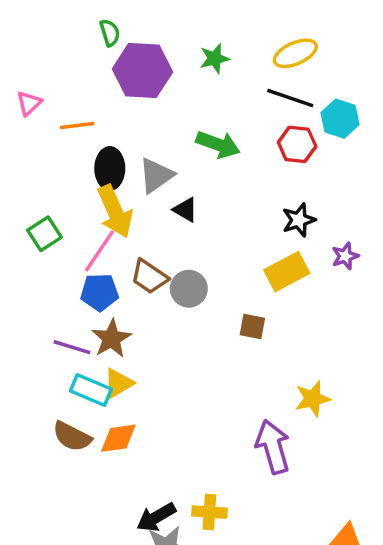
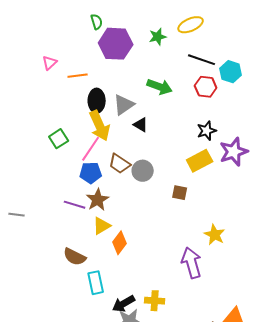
yellow ellipse: (295, 53) -> (191, 25), moved
purple star: (345, 256) -> (234, 152), size x1.8
cyan rectangle: (91, 390) -> (96, 283), moved, turned 55
yellow star: (313, 399) -> (215, 235), turned -30
orange diamond: (118, 438) -> (120, 243), moved, turned -45

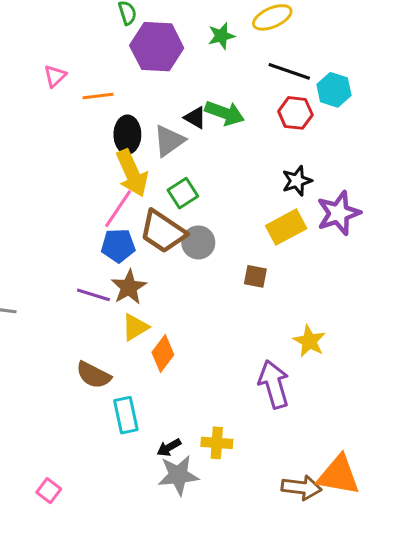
black triangle: (141, 125) -> (195, 118), moved
green square: (59, 139) -> (183, 193), moved
brown trapezoid: (120, 164) -> (163, 232), size x1.4
black arrow: (124, 304) -> (169, 447), size x0.7

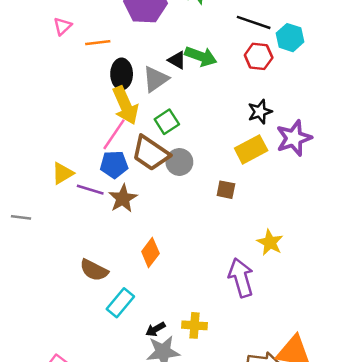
purple line: (93, 295) -> (90, 190), moved
yellow triangle: (135, 327) -> (62, 173), moved
cyan rectangle: (126, 415) -> (120, 303), turned 52

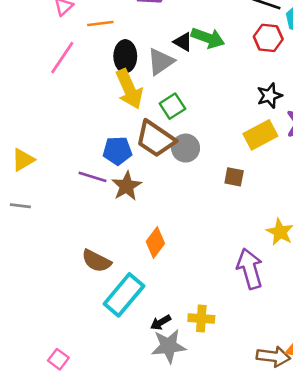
pink line: (114, 134) -> (62, 58), moved
yellow triangle: (62, 173) -> (23, 160), moved
cyan rectangle: (120, 303) -> (124, 295), size x1.4

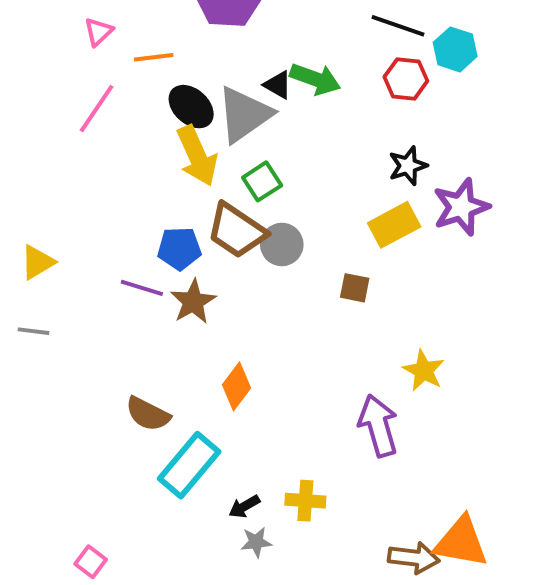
black ellipse: (125, 56) -> (191, 107), turned -48
gray triangle: (161, 62) -> (244, 114), size x1.4
gray star: (169, 346) -> (256, 542), size x0.6

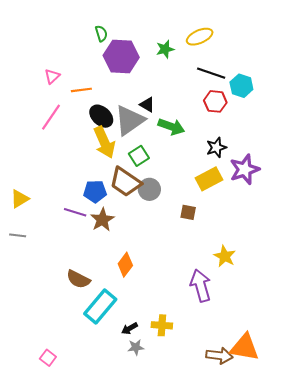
green arrow: (315, 79) -> (171, 127), moved

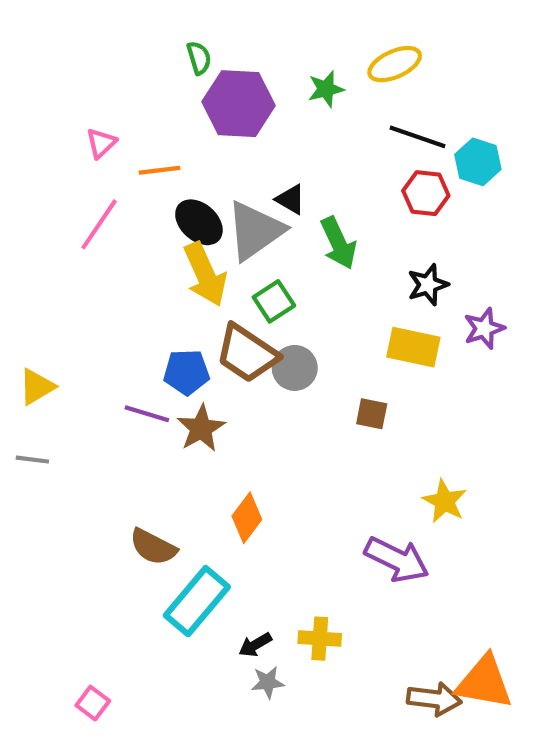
green arrow: (171, 127) -> (338, 243), turned 45
purple star: (245, 169) -> (484, 328), size x0.7
yellow rectangle: (209, 179) -> (413, 347), turned 40
purple arrow: (201, 286) -> (397, 559), turned 132

